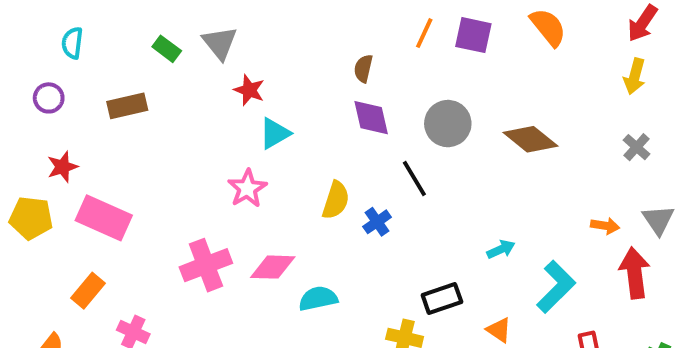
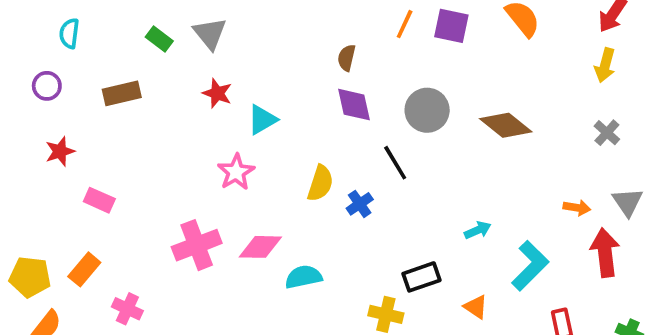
red star: (249, 90) -> (217, 93), moved
yellow pentagon: (31, 218) -> (30, 277), moved
pink rectangle: (104, 218) -> (99, 200), size x0.6

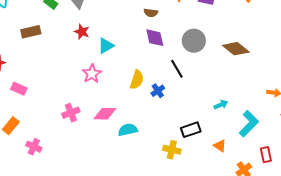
brown semicircle: (347, 58) -> (151, 13), turned -96
pink cross: (197, 245) -> (71, 113), size x0.7

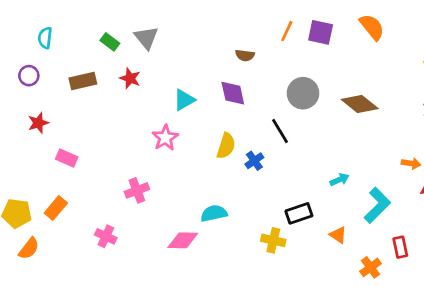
red star: (82, 32) -> (130, 78), moved
purple diamond: (155, 38) -> (233, 93), moved
pink diamond: (105, 114) -> (183, 240), moved
pink cross: (34, 147) -> (106, 236), moved

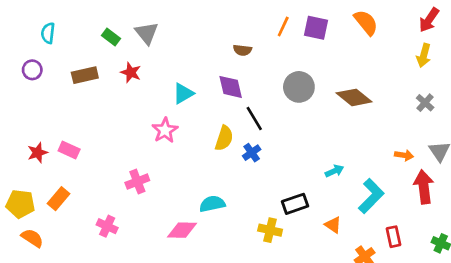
red star: (38, 123) -> (37, 153), moved
black line: (280, 131) -> (254, 118), moved
orange semicircle: (29, 248) -> (32, 238), turned -95

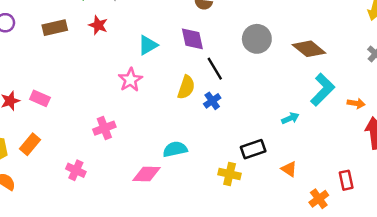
cyan L-shape: (371, 196) -> (323, 90), moved

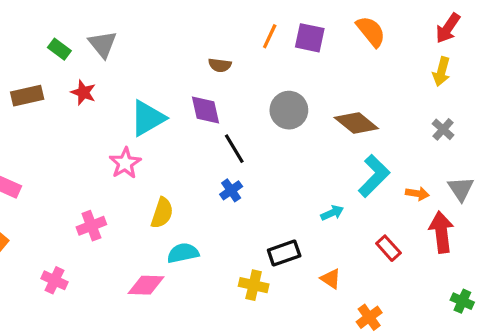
cyan triangle: (148, 45) -> (148, 118), size x1.4
yellow semicircle: (186, 87) -> (162, 213), moved
red rectangle: (346, 180) -> (388, 248), moved, turned -30

